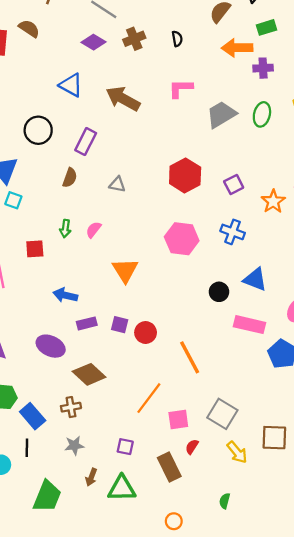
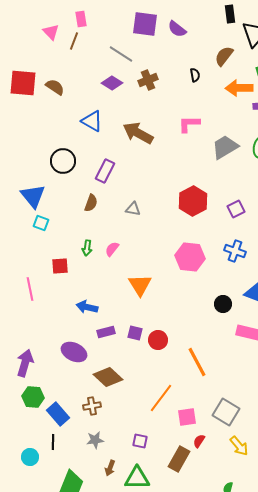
brown semicircle: (29, 29) -> (55, 87), moved
black semicircle: (177, 39) -> (195, 75), moved
brown rectangle: (169, 467) -> (179, 459), turned 55

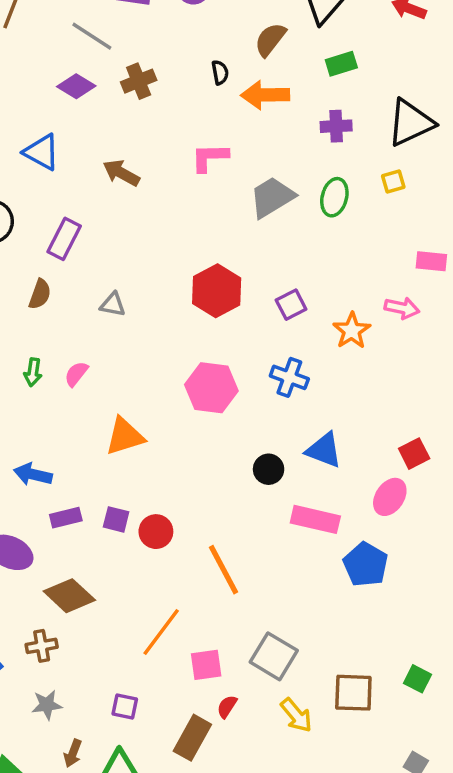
orange arrow: (239, 88) -> (265, 95), moved
brown arrow: (138, 133) -> (121, 173), size x0.7
orange triangle: (140, 285) -> (125, 436), turned 45

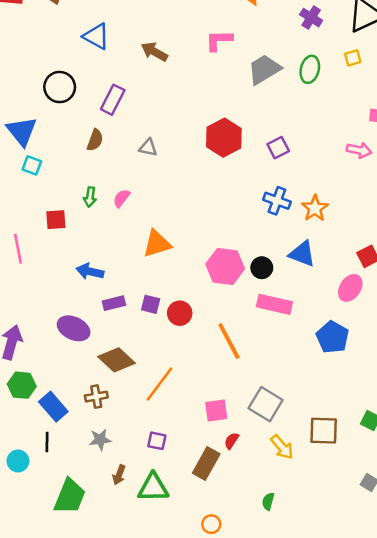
purple cross: (336, 126) -> (311, 18), turned 35
orange star: (352, 331) -> (315, 208), moved
pink hexagon: (211, 388) -> (225, 266), moved
pink rectangle: (315, 519) -> (274, 304), moved
orange line: (161, 632) -> (159, 384), moved

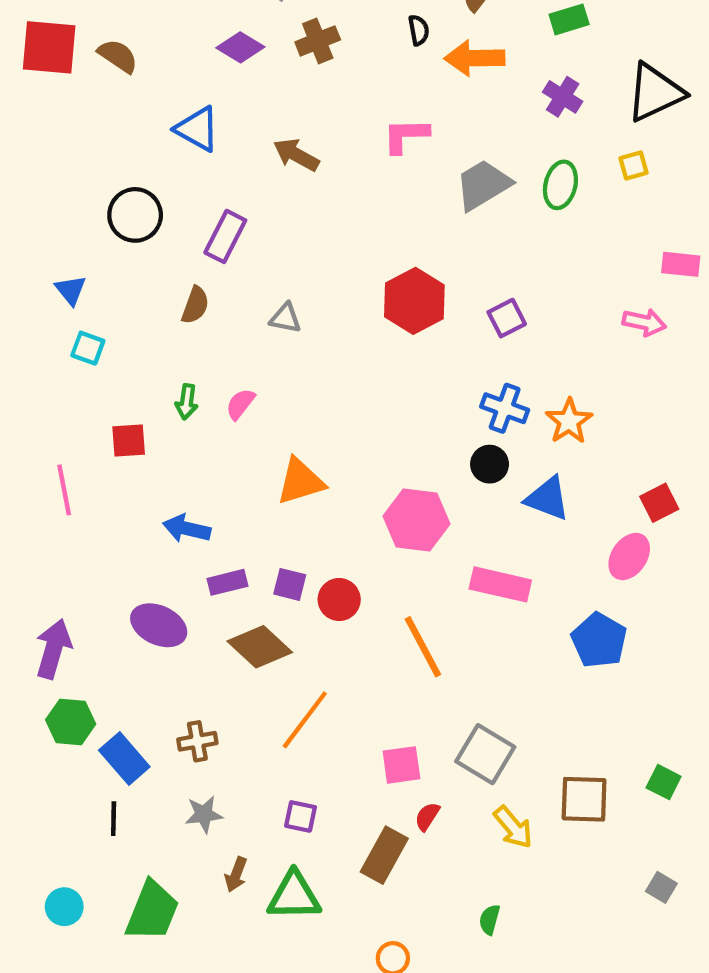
blue triangle: (22, 131) -> (71, 290), size x0.6
black circle: (262, 268) -> (490, 464), moved
brown diamond: (116, 360) -> (260, 647), moved
cyan circle: (18, 461) -> (64, 907), moved

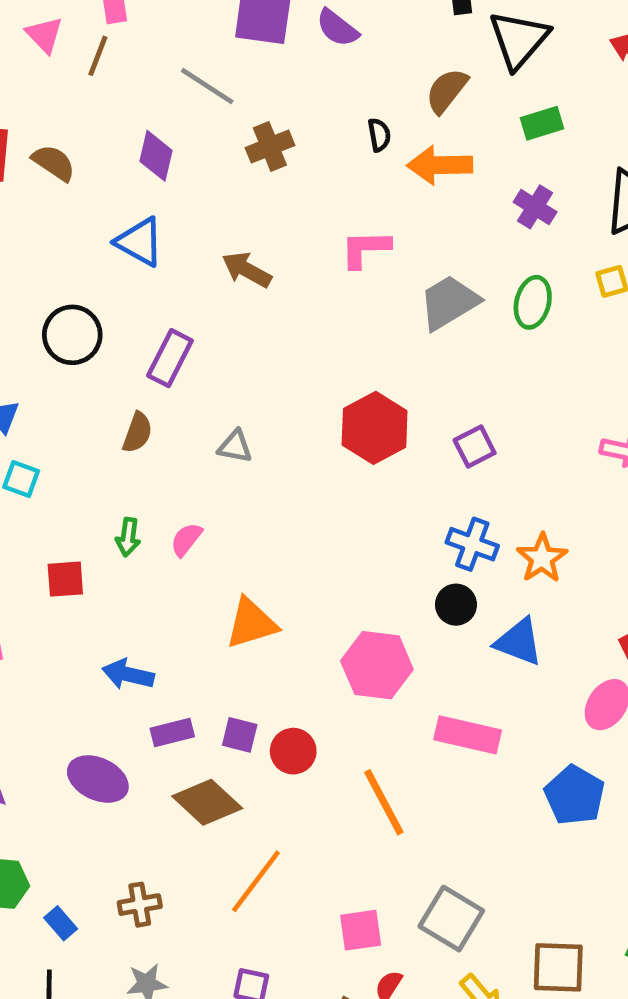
purple diamond: (240, 47) -> (156, 156), moved, turned 72
blue rectangle: (124, 758) -> (61, 923), size x0.6

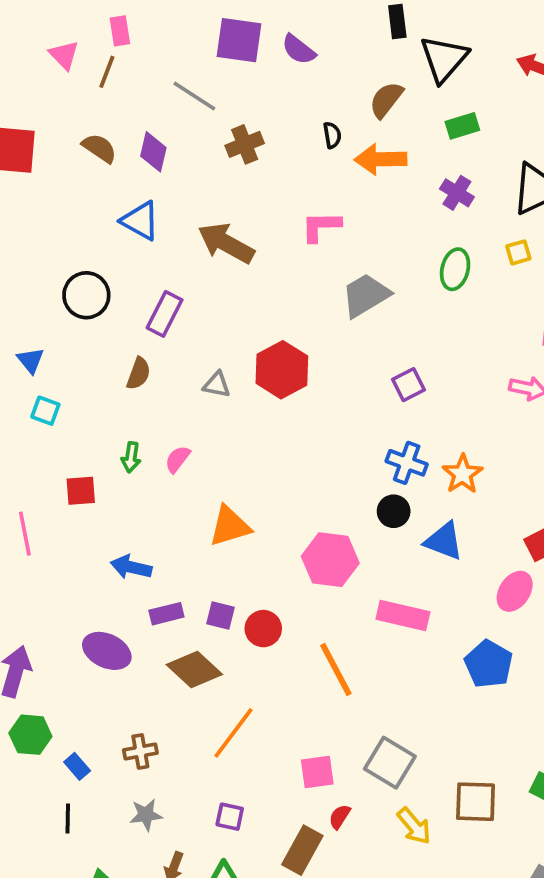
brown semicircle: (54, 163) -> (99, 148), moved
brown arrow: (247, 270) -> (226, 243), size x1.4
gray trapezoid: (449, 302) -> (366, 295), moved
red hexagon: (375, 428) -> (282, 370), moved

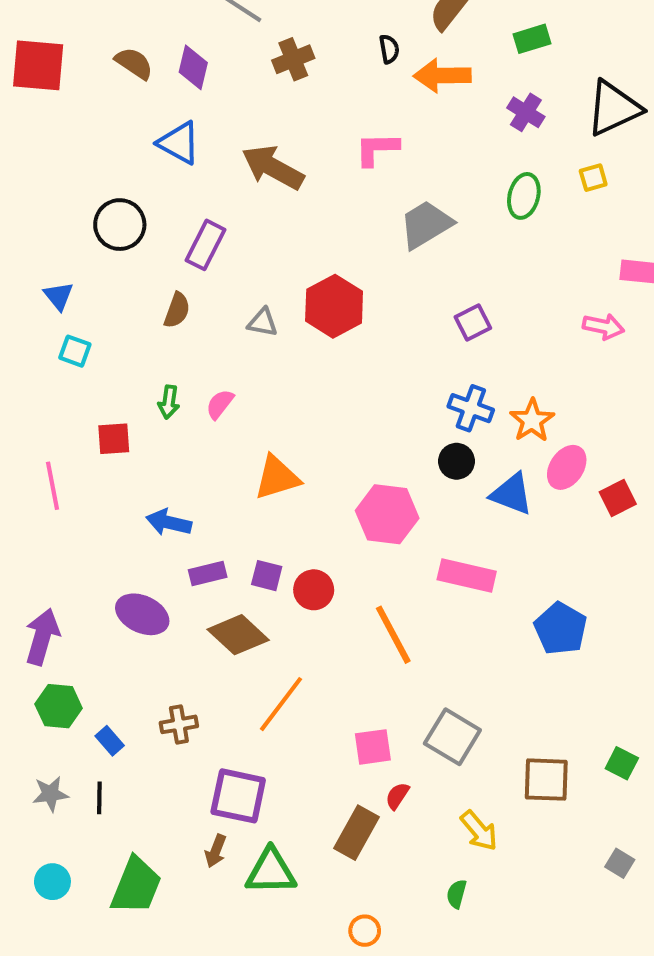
pink ellipse: (515, 591) -> (567, 467), moved
gray star: (146, 815) -> (50, 794), moved
purple square: (230, 817) -> (238, 796), moved, size x1.8
yellow arrow: (414, 826) -> (479, 831), moved

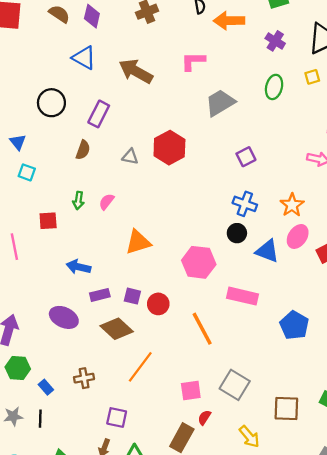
orange star: (532, 420) -> (292, 205), moved
purple square: (238, 796) -> (117, 417), size x0.7

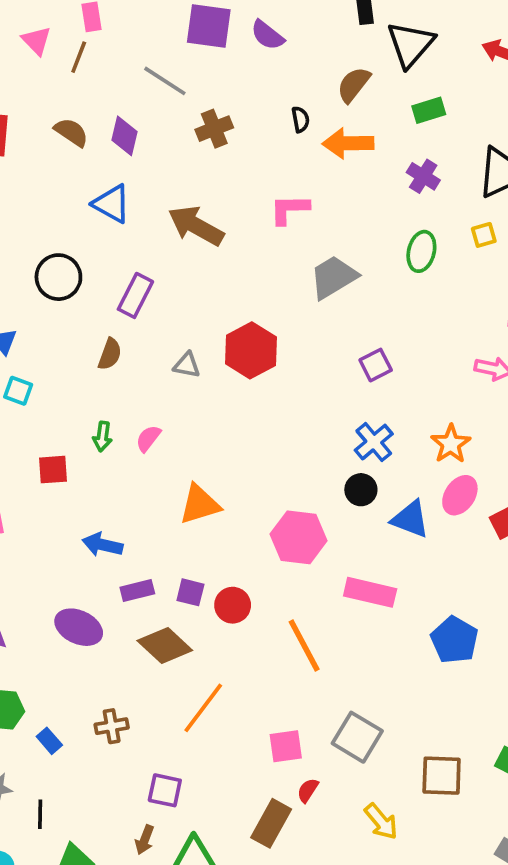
blue cross: (245, 204) -> (374, 442), turned 30
black line: (40, 419) -> (40, 814), moved

